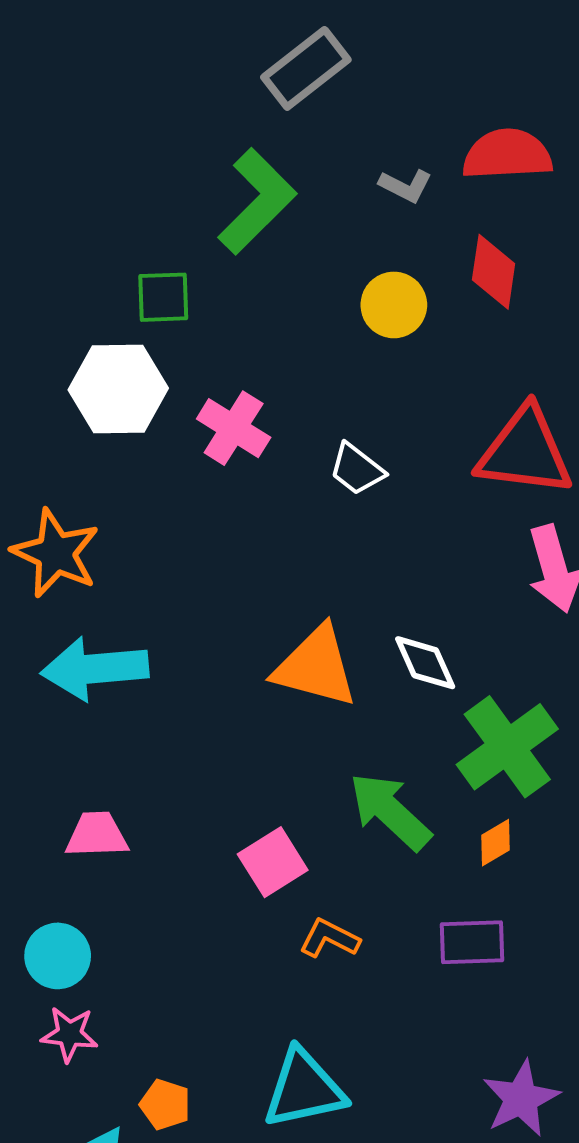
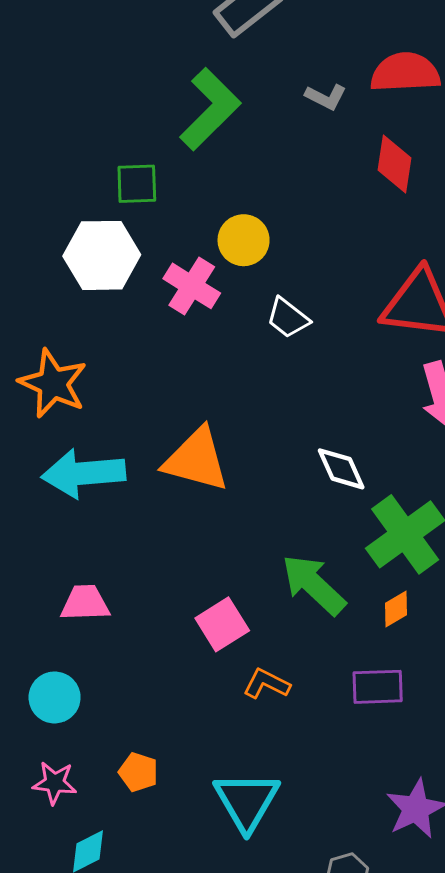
yellow circle: (394, 305) -> (244, 240), moved
orange triangle: (316, 667) -> (196, 460), moved
pink star: (69, 1034) -> (55, 783), moved
cyan triangle: (304, 1089) -> (247, 801), turned -48
orange pentagon: (165, 1105) -> (138, 772), moved

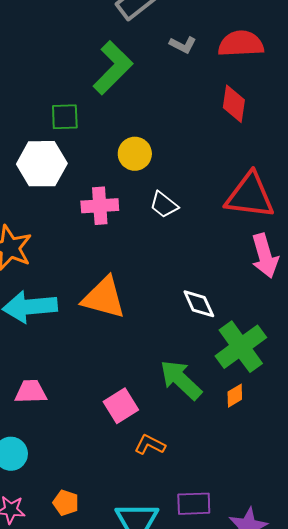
gray L-shape: (326, 97) -> (183, 45), moved
pink cross: (192, 286) -> (100, 206), moved, turned -36
purple rectangle: (378, 687) -> (194, 504), moved

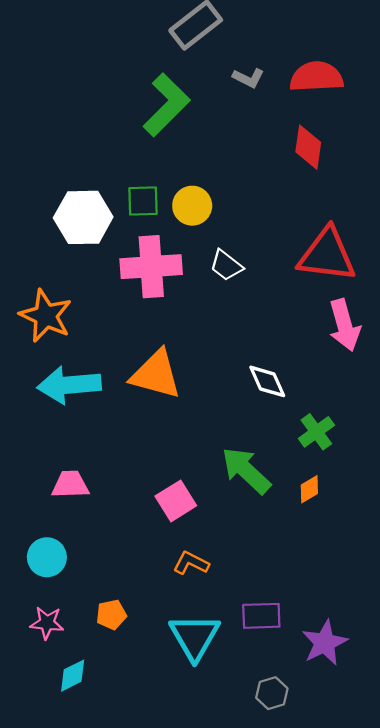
green square: (65, 117) -> (143, 201), moved
pink cross: (100, 206) -> (151, 267), size x1.4
green cross: (241, 347) -> (316, 432), size x0.6
orange L-shape: (150, 445) -> (191, 563), moved
orange pentagon: (66, 503) -> (111, 615), turned -30

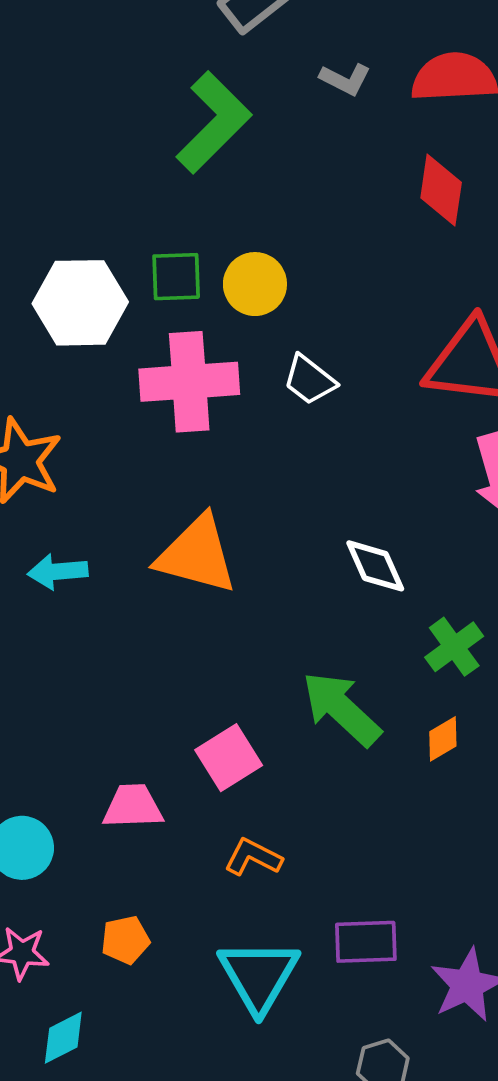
cyan arrow: (69, 385) -> (58, 572), size x0.6
pink trapezoid: (70, 485) -> (133, 806), moved

